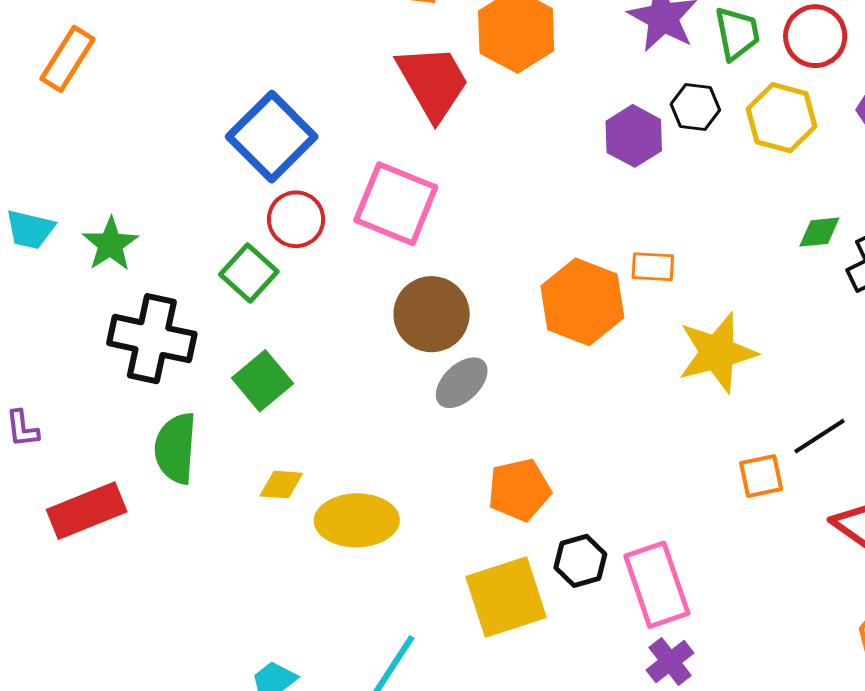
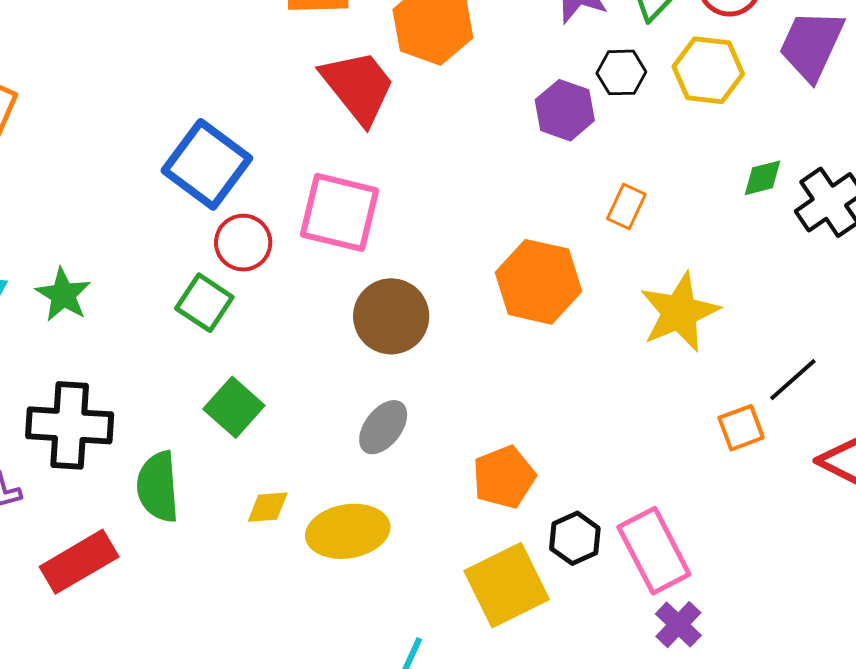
orange rectangle: (653, 267) -> (626, 206), moved, turned -60
black cross: (152, 339) -> (70, 425), moved
gray ellipse: (462, 383) -> (383, 427), moved

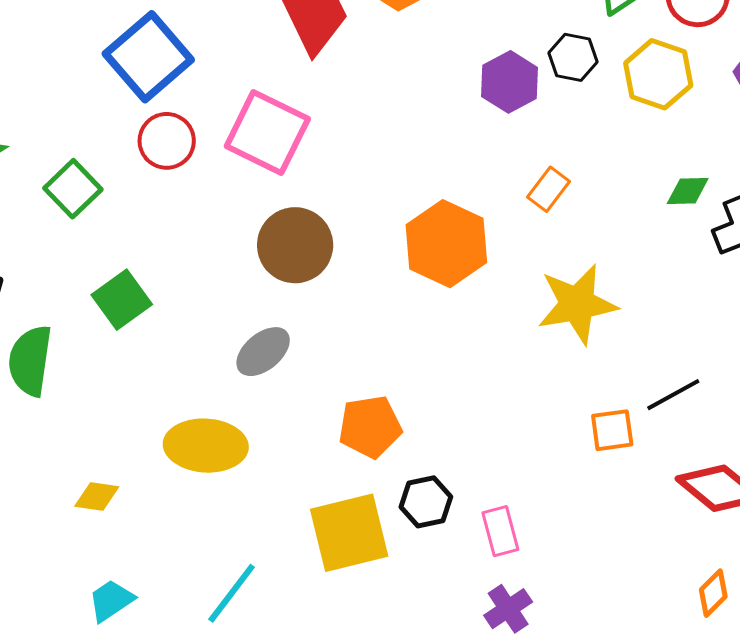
green square: (204, 303) -> (73, 189), moved
yellow diamond: (268, 507) -> (97, 497), moved
pink rectangle: (654, 551) -> (500, 531), size x0.6

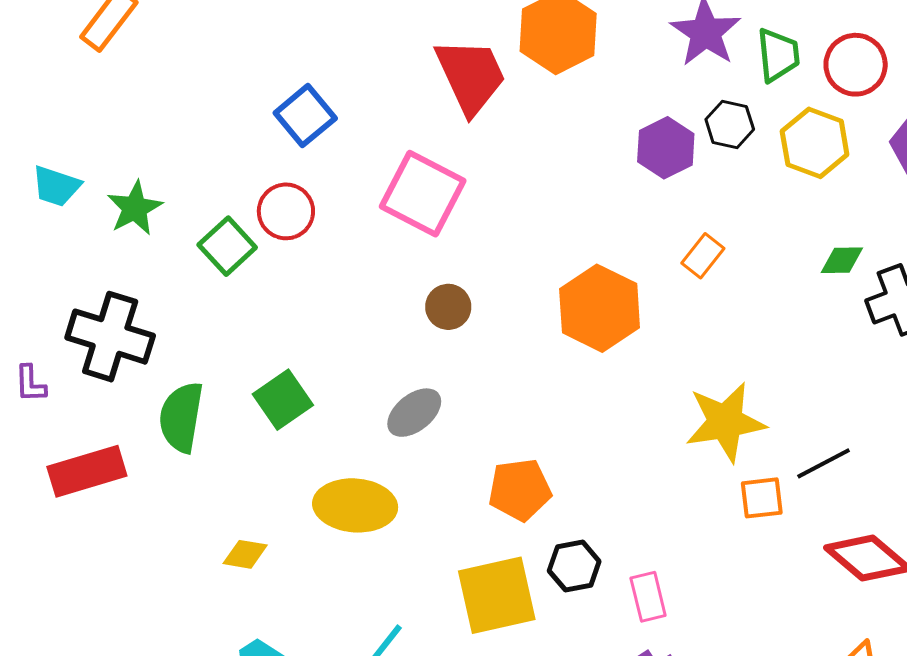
blue square: (148, 57) -> (305, 116), size x0.7
red circle: (167, 141) -> (286, 211), moved
brown circle: (295, 245) -> (448, 307), size x0.6
green square: (122, 300) -> (283, 400), moved
yellow star: (577, 304) -> (725, 422), moved

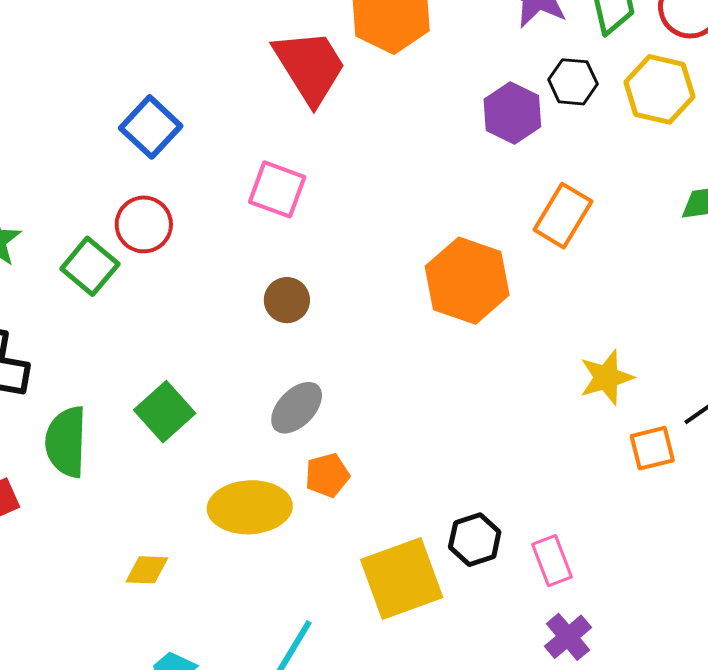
pink square: (423, 194) -> (277, 189), size x0.7
orange rectangle: (703, 256) -> (563, 216), size x1.4
brown circle: (448, 307) -> (287, 300), moved
yellow star: (725, 422) -> (606, 377), size x0.7
orange pentagon: (520, 490) -> (327, 475), moved, size x0.7

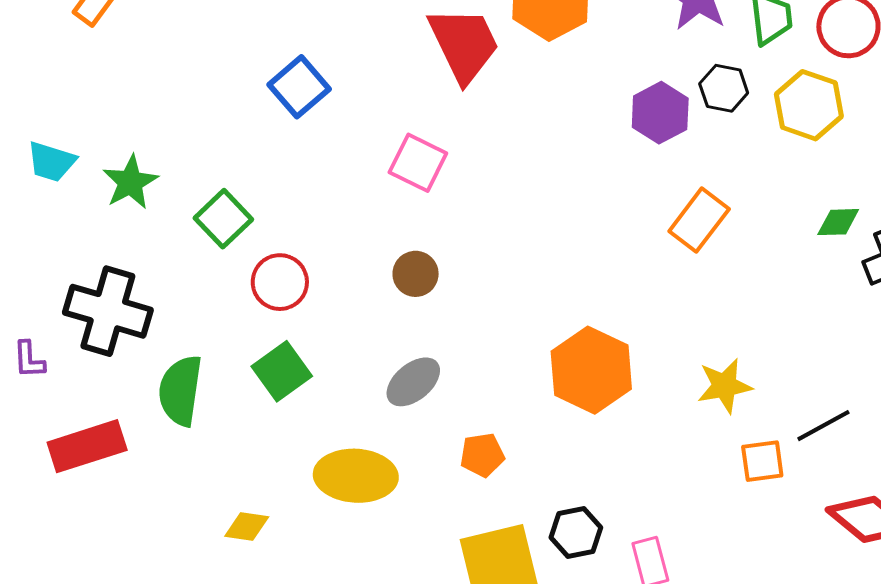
red circle: (144, 224) -> (280, 282), moved
orange hexagon: (467, 281) -> (591, 370), moved
orange pentagon: (327, 475) -> (482, 455), moved

